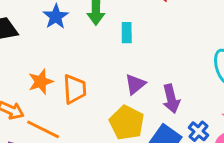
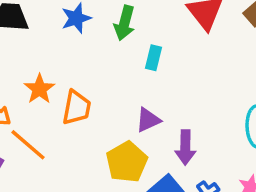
orange star: (41, 82) -> (39, 89), turned -30

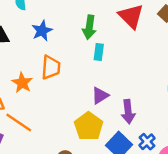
green arrow: (124, 23) -> (89, 27), moved
orange trapezoid: (77, 108) -> (51, 67), moved

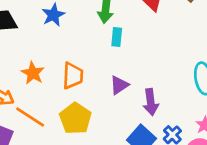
orange trapezoid: (51, 67) -> (73, 76), moved
yellow pentagon: (89, 126) -> (75, 118), moved

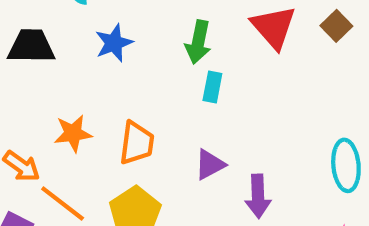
orange star: (33, 73) -> (73, 133), turned 30

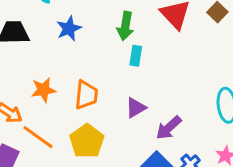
purple arrow: (258, 196) -> (169, 128), turned 52

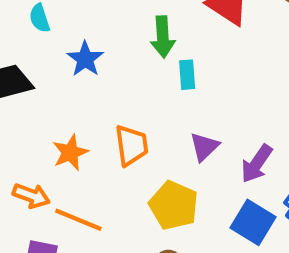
yellow pentagon: (87, 141) -> (174, 205), moved

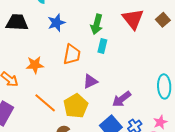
orange trapezoid: (131, 145) -> (72, 54), moved
purple triangle: (204, 147) -> (90, 81), moved
orange line: (78, 220) -> (45, 103), moved

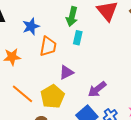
blue star: (56, 23) -> (31, 26), moved

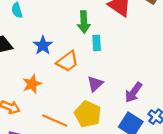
orange trapezoid: (48, 46) -> (67, 61), turned 60

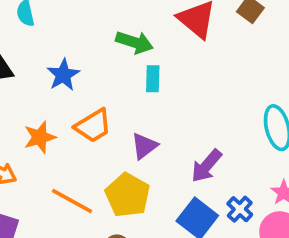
green arrow: (84, 22) -> (134, 42), turned -75
orange trapezoid: (67, 61) -> (93, 126), moved

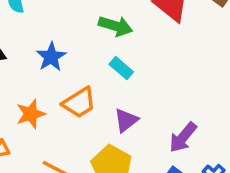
cyan rectangle: (153, 79) -> (121, 68), moved, turned -50

